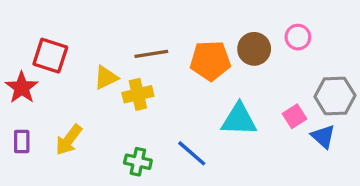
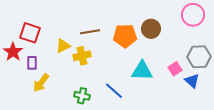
pink circle: (298, 37) -> (193, 15), moved, size x1.5
purple rectangle: (22, 141) -> (32, 63), moved

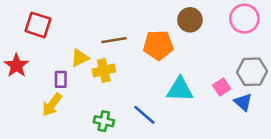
brown circle: (151, 29) -> (190, 20), moved
red square: (30, 33) -> (38, 25), moved
purple rectangle: (32, 63) -> (61, 79), moved

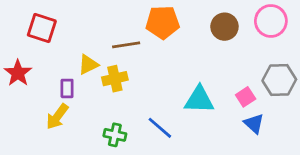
brown circle: (190, 20) -> (224, 27), moved
orange pentagon: (158, 45) -> (163, 22), moved
blue triangle: (243, 102) -> (254, 124), moved

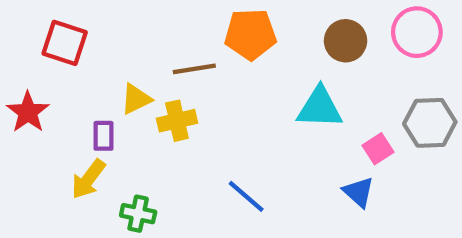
cyan triangle: (199, 100) -> (320, 108), moved
blue triangle: (254, 124) -> (358, 192), moved
green cross: (115, 135) -> (138, 214), moved

